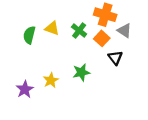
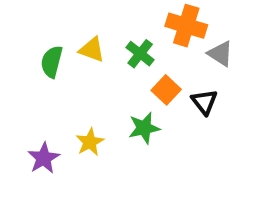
orange square: (102, 38) -> (166, 90), moved

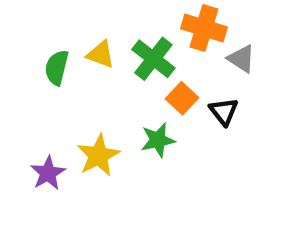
green cross: (140, 54) -> (153, 59), size x1.4
yellow star: (90, 142) -> (98, 155), size x1.4

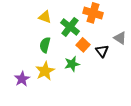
yellow triangle: (101, 54) -> (45, 17), moved
gray triangle: (241, 59) -> (120, 38), moved
green semicircle: (57, 68) -> (45, 45), moved

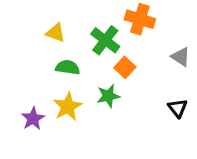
yellow triangle: (45, 17) -> (56, 33), moved
green semicircle: (45, 45) -> (68, 67), turned 84
black triangle: (102, 51) -> (178, 108), moved

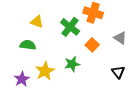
green semicircle: (68, 67) -> (28, 45), moved
orange square: (125, 67) -> (92, 45), moved

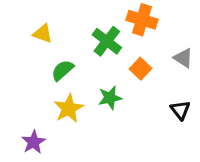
yellow triangle: (37, 22) -> (43, 34), moved
green semicircle: (28, 45) -> (63, 70), moved, turned -49
purple star: (22, 79) -> (33, 142), moved

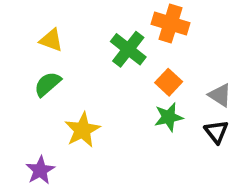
gray triangle: (183, 58) -> (220, 95), moved
green semicircle: (63, 70) -> (48, 84), moved
green star: (110, 98) -> (169, 117), moved

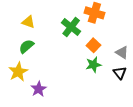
yellow star: (82, 130) -> (18, 72), moved
purple star: (40, 170) -> (39, 89), moved

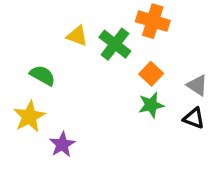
yellow triangle: (28, 22) -> (77, 36), moved
green semicircle: (26, 46) -> (43, 75), turned 70
black triangle: (120, 73) -> (194, 118), turned -32

